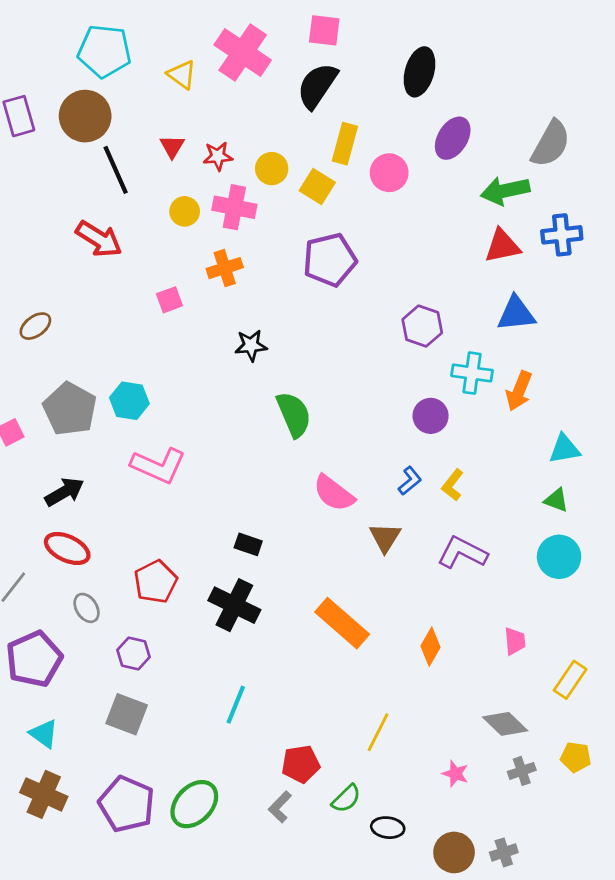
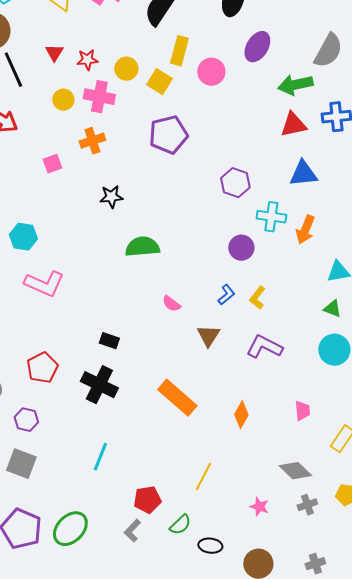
green semicircle: (294, 414) -> (142, 247), turned -72
pink semicircle: (334, 493) -> (171, 304), size x0.6
gray cross: (504, 852) -> (315, 564), moved

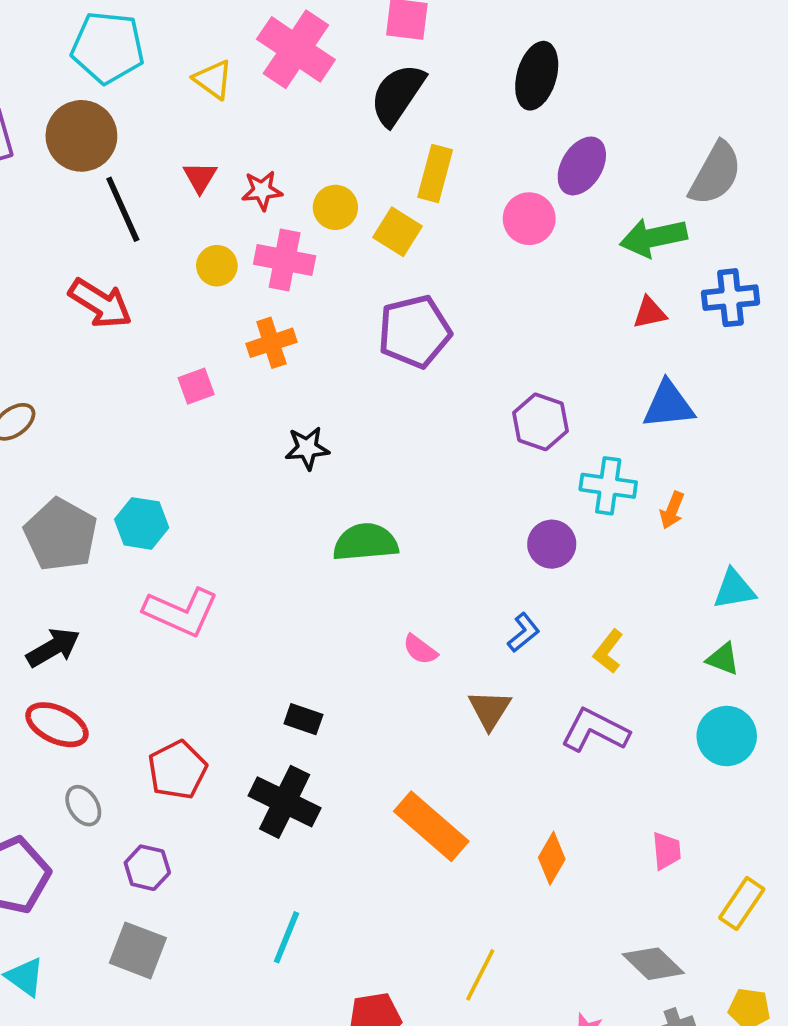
pink circle: (211, 72) -> (529, 219), moved
red triangle: (293, 125) -> (650, 313), size x0.7
orange arrow: (305, 230) -> (672, 510), size x0.7
yellow L-shape: (257, 298) -> (608, 651), moved

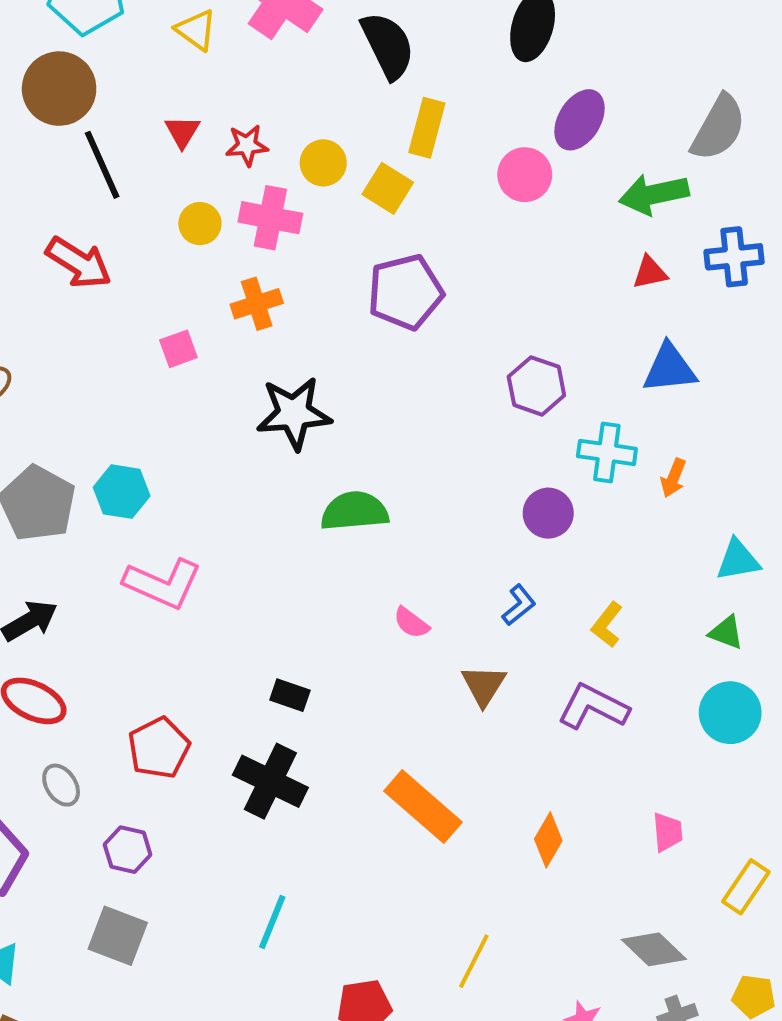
black semicircle: (397, 94) -> (388, 46), turned 120
black star: (307, 448) -> (294, 413), size x1.6

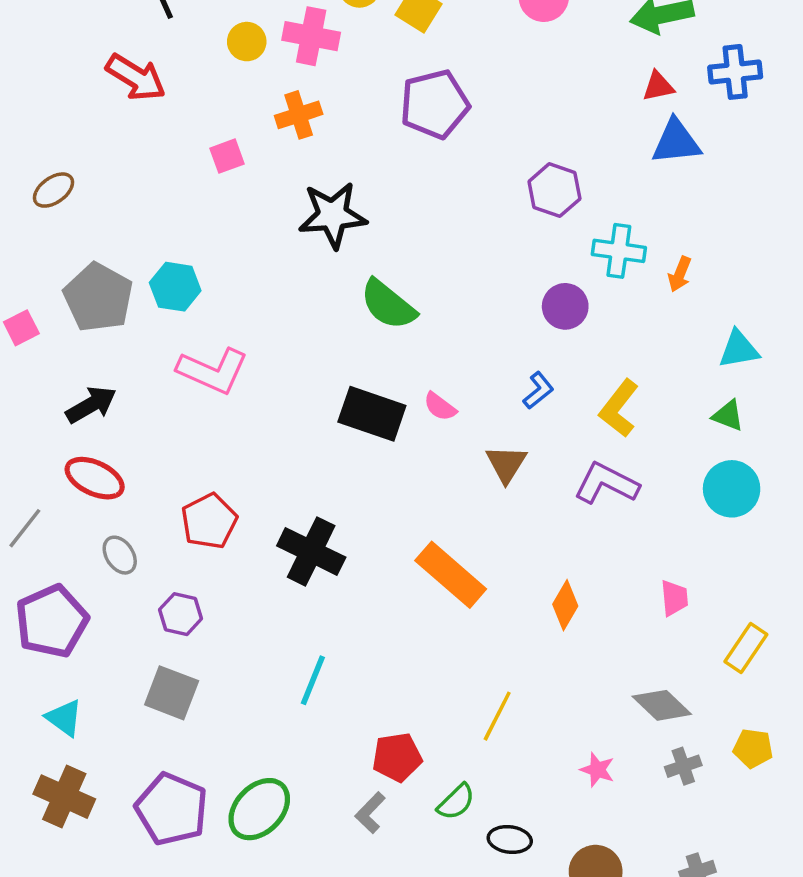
blue triangle: (670, 368) -> (676, 142), moved
green semicircle: (355, 511) -> (388, 305), turned -136
yellow L-shape: (607, 625) -> (619, 408), size x1.4
black rectangle: (290, 695) -> (372, 414), moved, size x1.8

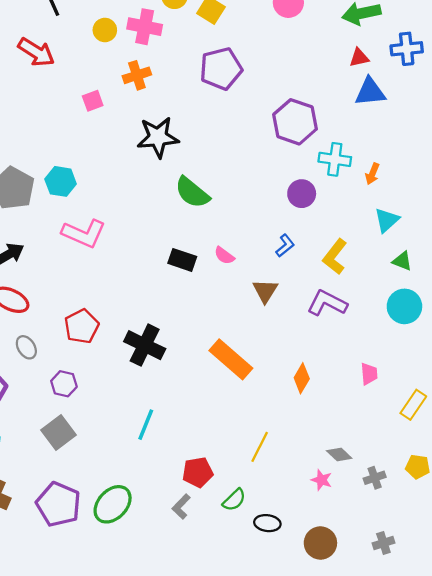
purple hexagon: (554, 190) -> (295, 122), size x1.4
cyan triangle: (739, 349) -> (387, 220), moved, turned -32
black rectangle: (372, 414) -> (182, 260), size x0.7
gray square: (172, 693) -> (58, 432), turned 32
gray diamond: (662, 705) -> (339, 455), moved, size x0.7

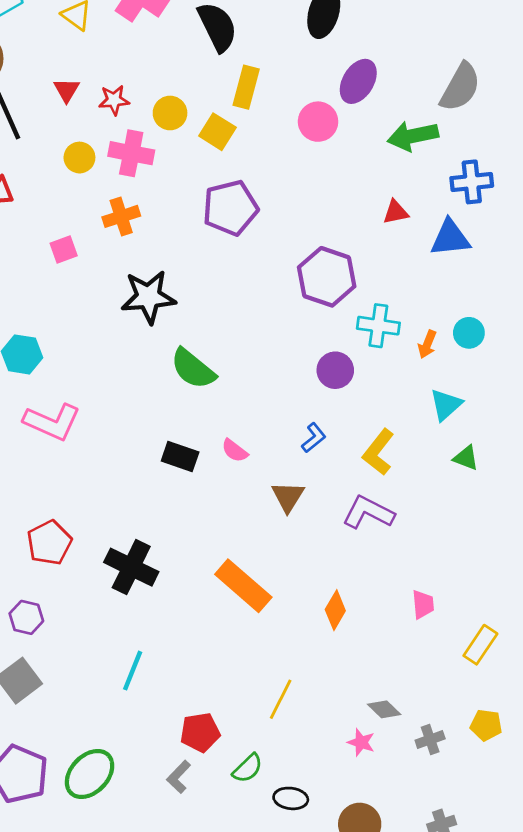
red triangle: (359, 58) -> (396, 212), moved
blue triangle: (370, 92) -> (450, 238), moved
cyan circle: (404, 306) -> (469, 333), moved, size x0.7

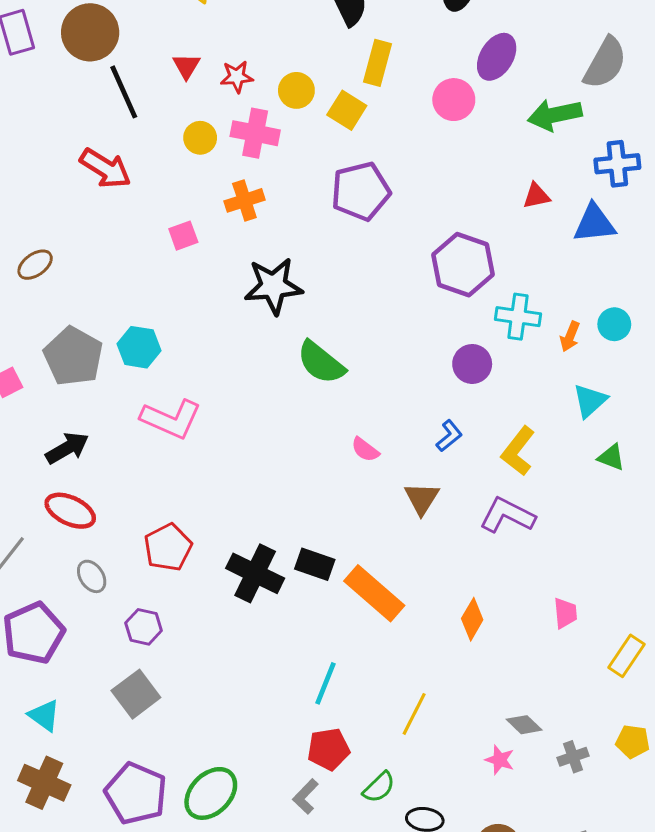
black rectangle: (180, 456) -> (315, 564), moved
cyan line: (133, 671) -> (325, 683), moved

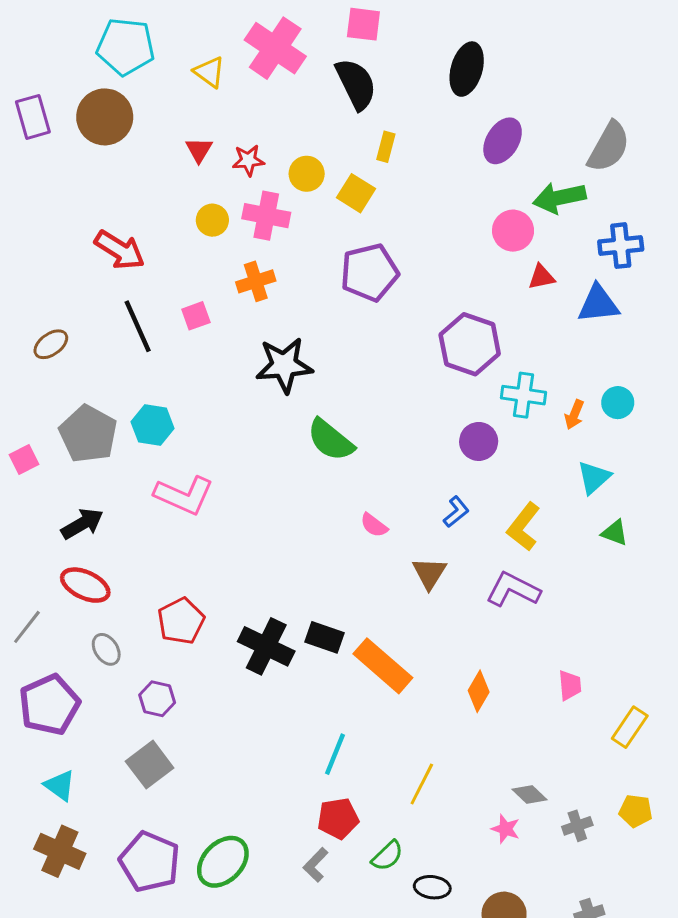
yellow rectangle: (377, 63) -> (386, 147), size x0.7
black line: (124, 92) -> (138, 326), moved
pink circle: (454, 100) -> (513, 231), moved

